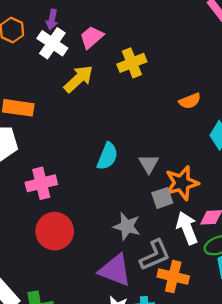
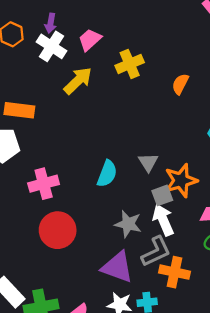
orange semicircle: (190, 101) -> (180, 84), moved, turned 140
cyan semicircle: (107, 156) -> (107, 174), moved
white arrow: (187, 228) -> (163, 220), moved

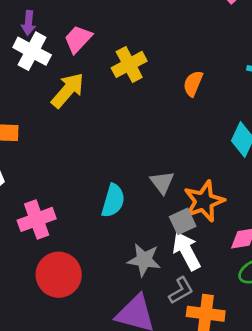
gray L-shape: (156, 252) -> (181, 290), size x0.7

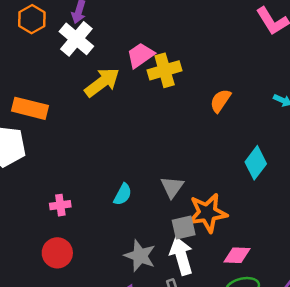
pink trapezoid: (78, 39) -> (141, 55), moved
cyan semicircle: (113, 201) -> (123, 194), size x0.7
pink cross: (37, 219) -> (60, 205), moved, size x0.6
red circle: (59, 275) -> (57, 253), size x0.7

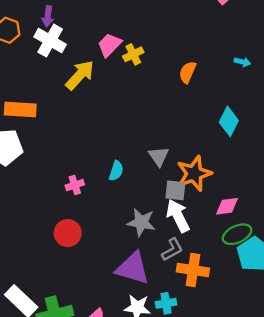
yellow cross: (165, 70) -> (133, 54), size x0.7
pink cross: (60, 205) -> (75, 185), moved
gray square: (184, 228) -> (175, 190), turned 30

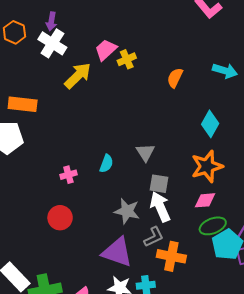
cyan arrow: (242, 62) -> (225, 71), size x1.6
orange star: (194, 173) -> (207, 166), moved

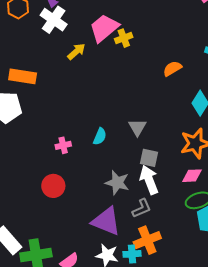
pink trapezoid: (106, 50) -> (104, 28), size x1.4
yellow arrow: (78, 76) -> (76, 52), size x0.7
orange semicircle: (175, 78) -> (172, 69), moved, turned 30
orange cross: (171, 256) -> (147, 240), moved, turned -36

